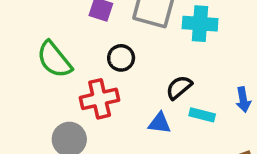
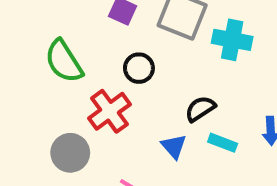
red cross: (100, 99) -> (109, 111), turned -30
blue triangle: (160, 123) -> (174, 146), turned 35

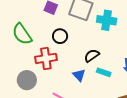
red cross: (109, 111) -> (46, 58), turned 30

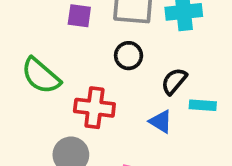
black circle: (60, 36) -> (128, 56), moved
red cross: (46, 58) -> (94, 108), turned 30

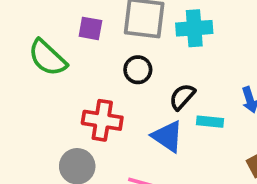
green semicircle: (41, 76) -> (47, 58), moved
blue triangle: (161, 122) -> (167, 136), size x1.4

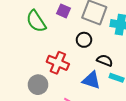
black semicircle: (182, 97) -> (105, 60), turned 56
blue triangle: (167, 136) -> (91, 80), turned -30

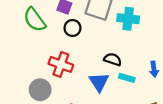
black circle: (84, 40) -> (72, 28), moved
blue triangle: (91, 80) -> (99, 82), turned 42

